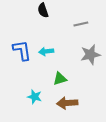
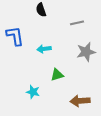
blue L-shape: (22, 50) -> (15, 36), moved
brown arrow: (67, 103) -> (80, 101), moved

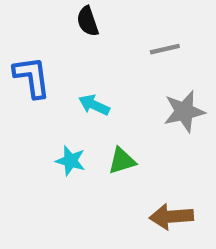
cyan arrow: (44, 49) -> (94, 105), turned 32
cyan star: (33, 92) -> (70, 161), moved

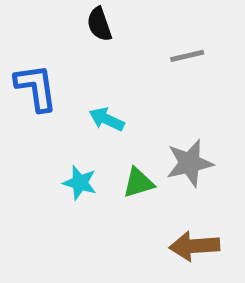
gray star: (184, 111) -> (190, 163), moved

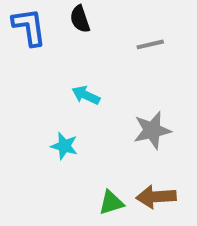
blue L-shape: (36, 88) -> (29, 27), moved
green triangle: (138, 183) -> (111, 203), moved

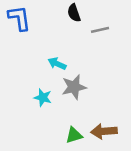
black semicircle: (80, 19) -> (74, 13), moved
gray star: (152, 130) -> (74, 87), moved

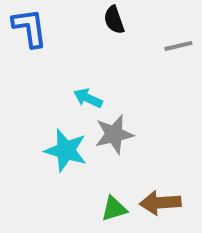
gray line: (100, 30) -> (178, 46), moved
cyan star: (43, 97) -> (66, 150), size x1.5

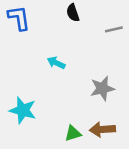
gray star: (114, 134) -> (102, 88), moved
cyan star: (66, 150) -> (23, 110), moved

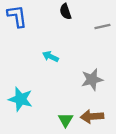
green triangle: (73, 133) -> (65, 120), turned -42

